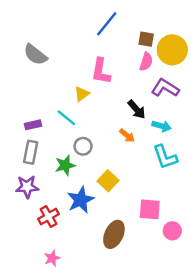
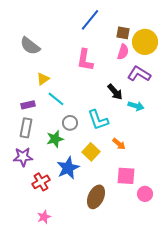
yellow triangle: (82, 94) -> (43, 79), moved
orange arrow: (127, 136) -> (119, 144), moved
cyan L-shape: (165, 157) -> (98, 120), moved

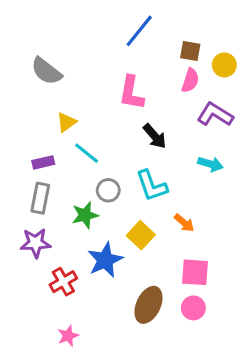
yellow circle: (145, 42) -> (224, 65), size x0.6
black arrow: (115, 92) -> (155, 136), moved
pink circle: (145, 194) -> (193, 308), moved

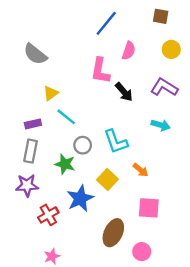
brown square: (190, 51) -> (161, 16), moved
pink semicircle: (190, 80) -> (129, 51), moved
black arrow: (155, 136) -> (124, 92), moved
green star: (85, 215) -> (65, 164), turned 30
pink circle: (193, 308) -> (142, 252), moved

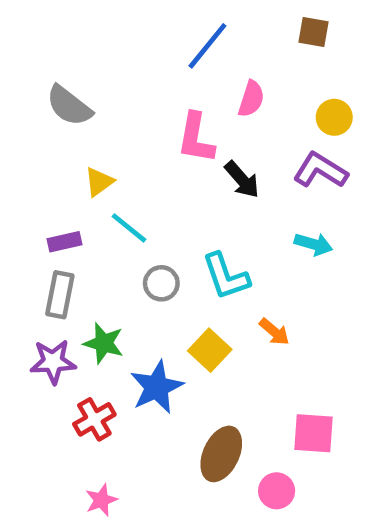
yellow circle: (171, 49) -> (334, 117), moved
green star: (65, 164) -> (104, 343), moved
pink square: (149, 208) -> (313, 433), moved

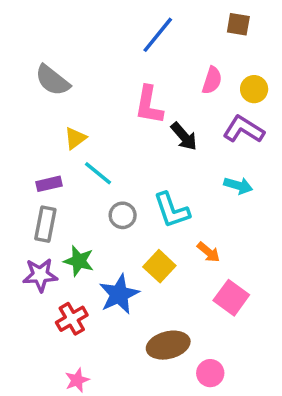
pink semicircle: (251, 99) -> (212, 80), moved
pink square: (313, 433) -> (231, 298), moved, turned 32
brown ellipse: (221, 454) -> (168, 345), turned 51

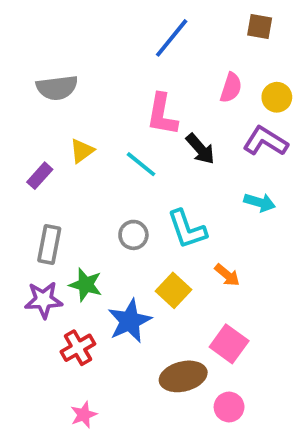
gray semicircle: (52, 80) -> (57, 88), turned -45
cyan line: (98, 173) -> (141, 164), moved
purple rectangle: (49, 184) -> (40, 176), moved, turned -35
pink square: (231, 298) -> (229, 344), moved

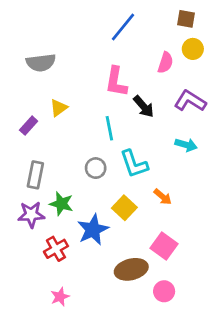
yellow circle: (277, 97) -> (193, 49), moved
cyan line: (141, 164) -> (109, 128), moved, turned 40

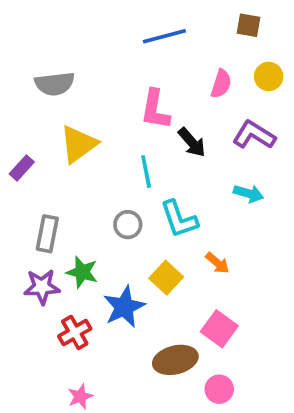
blue line: (123, 27) -> (164, 36), turned 36
yellow circle: (193, 49) -> (269, 76), moved
yellow triangle: (59, 108) -> (78, 144), size x1.6
purple rectangle: (29, 126) -> (22, 168), moved

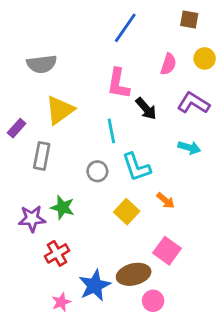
blue line: (164, 36) -> (125, 28), turned -40
gray rectangle: (47, 234) -> (42, 156), moved
blue star: (124, 307) -> (95, 285), moved
pink circle: (219, 389) -> (153, 301), moved

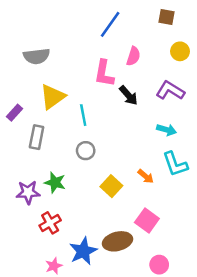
pink semicircle: (168, 64) -> (133, 56), moved
cyan line: (111, 131) -> (83, 115), moved
cyan L-shape: (136, 167) -> (175, 164), moved
pink circle: (153, 301) -> (159, 265), moved

